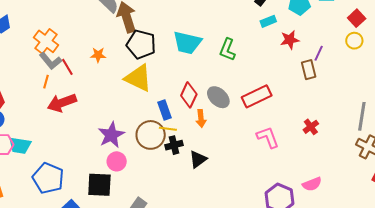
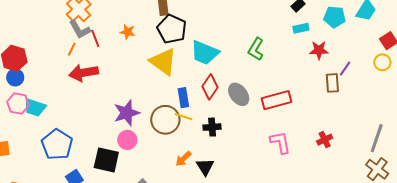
cyan trapezoid: (187, 43) -> (205, 53), moved
orange arrow: (201, 119) -> (183, 159), moved, turned 42
black cross: (174, 145) -> (212, 127), moved
black triangle: (198, 159) -> (205, 167), moved, turned -36

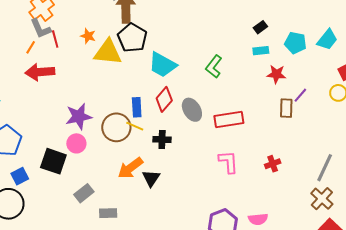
yellow triangle: (163, 62) -> (108, 52), moved, turned -36
orange arrow: (183, 159) -> (130, 168), size x1.5

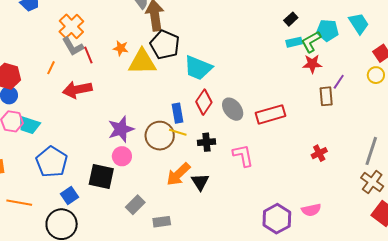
cyan trapezoid: (327, 40) -> (359, 23), turned -65
orange line: (31, 47) -> (51, 68), moved
green L-shape: (214, 67) -> (311, 42), moved, turned 30
pink L-shape: (228, 162) -> (243, 155), moved

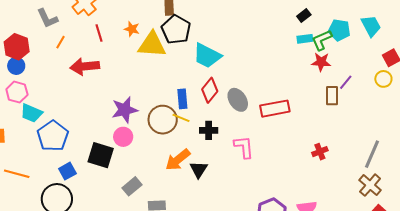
gray L-shape: (73, 46) -> (47, 18), moved
cyan trapezoid: (29, 125) -> (31, 113), moved

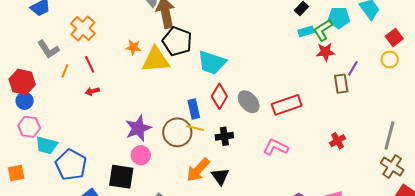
red line: (99, 33) -> (90, 64), moved
red arrow: (85, 66) -> (92, 91), size x0.5
pink L-shape: (244, 147) -> (276, 147), moved, turned -50

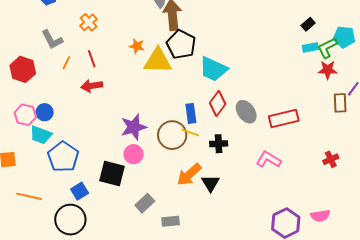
orange cross: (83, 28) -> (89, 22), size x0.7
red arrow: (92, 91) -> (92, 86), size x1.5
blue circle: (25, 101) -> (45, 112), moved

